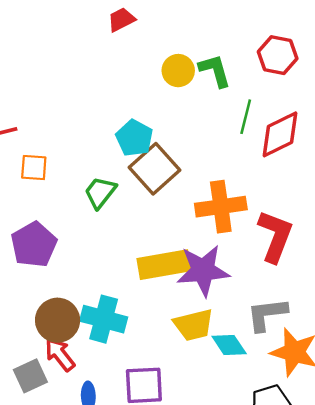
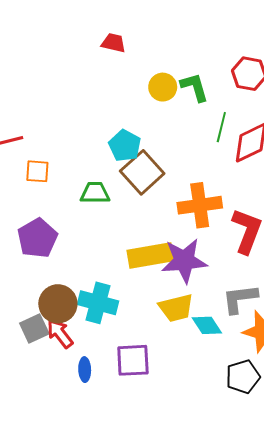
red trapezoid: (121, 20) -> (113, 43), turned 40
green trapezoid: (100, 192) -> (95, 193), turned 52
gray square: (30, 376) -> (34, 328), moved

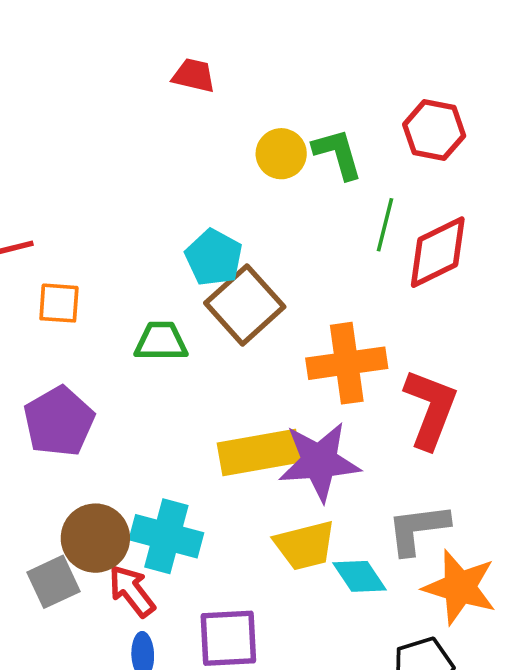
red arrow: (60, 334) -> (132, 591), moved

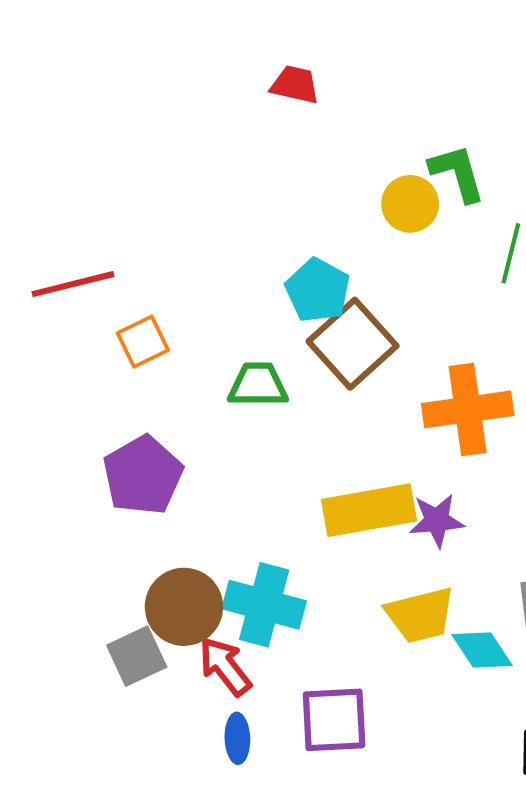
yellow circle: (281, 154) -> (410, 204), moved
orange square: (59, 303) -> (143, 342), turned -30
purple star: (319, 462) -> (437, 520), size x0.6

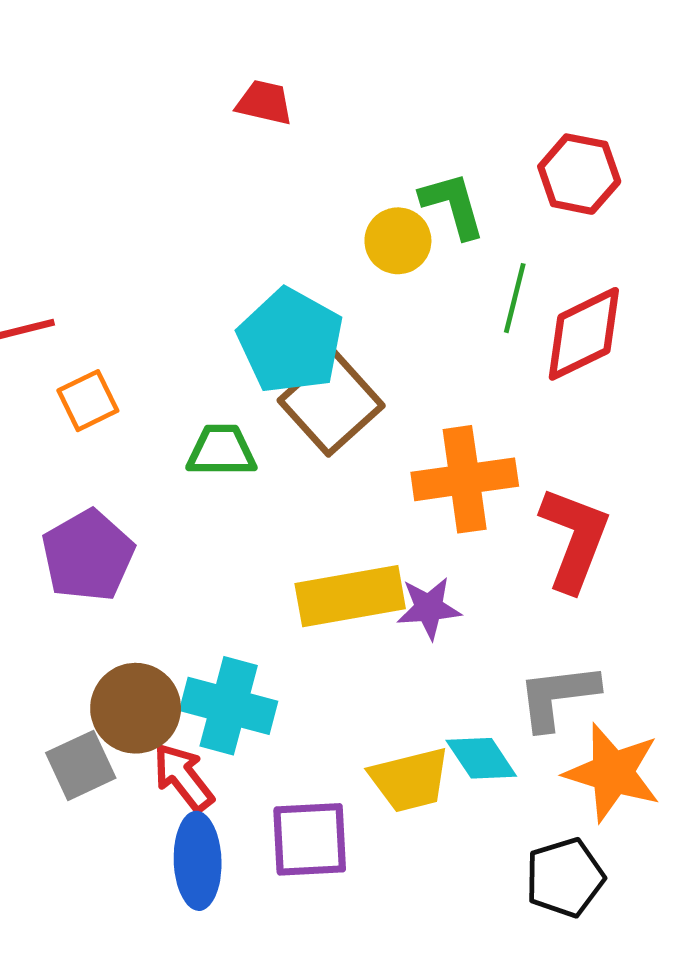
cyan pentagon: (318, 290) -> (291, 341), size x1.4
yellow trapezoid: (420, 615) -> (410, 780), moved
blue ellipse: (237, 738) -> (198, 861), size x1.6

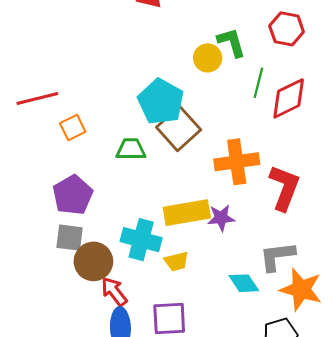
cyan cross: (229, 706) -> (141, 240), moved
gray square: (81, 765) -> (70, 238), moved, turned 32
yellow trapezoid: (410, 780) -> (176, 261), moved, size x0.7

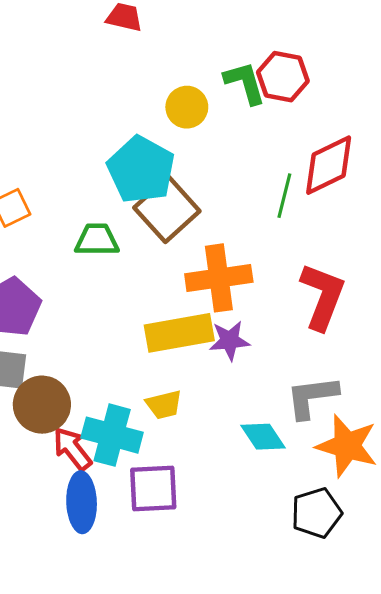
red hexagon: (287, 29) -> (283, 77), moved
yellow circle: (208, 58) -> (187, 107), moved
green line: (258, 83) -> (284, 196), moved
orange cross: (237, 162) -> (219, 278), moved
cyan cross: (141, 240) -> (112, 435), moved

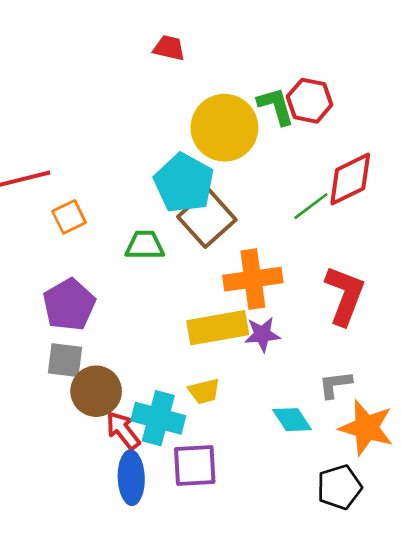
yellow circle: (187, 107) -> (224, 128), size x1.8
green line: (284, 196) -> (311, 206), turned 39
gray L-shape: (312, 397) -> (335, 384), size x0.7

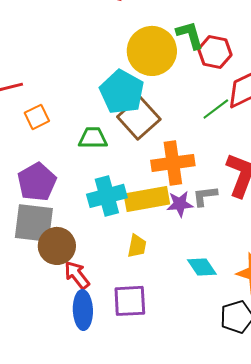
red hexagon: (310, 101) -> (215, 52), moved
gray square: (65, 360) -> (34, 223), size x1.5
gray L-shape: (335, 384) -> (205, 196), moved
yellow trapezoid: (204, 391) -> (137, 246), turned -65
cyan cross: (158, 418) -> (107, 196), moved, turned -30

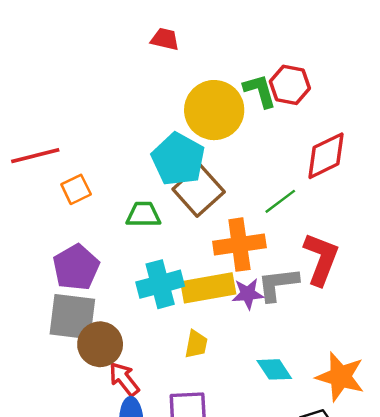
red hexagon: (215, 52) -> (290, 85), moved
green line: (216, 109) -> (280, 201), moved
gray L-shape: (205, 196) -> (278, 284), size x1.4

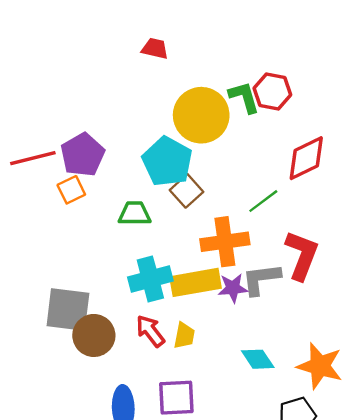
brown square: (199, 191) -> (187, 191), size x0.7
purple pentagon: (76, 267) -> (83, 155), moved
red arrow: (124, 379) -> (150, 331), moved

